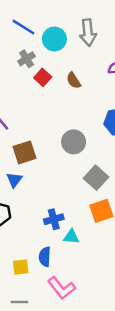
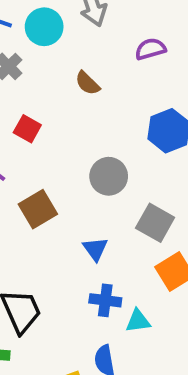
red square: (43, 77) -> (27, 129), moved
blue triangle: (14, 180) -> (95, 249), moved
blue cross: (54, 219) -> (105, 300), turned 36

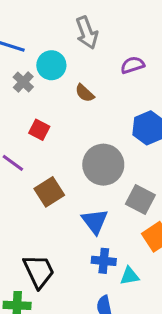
cyan circle: (44, 27) -> (51, 65), moved
gray circle: (109, 176) -> (103, 165), size x1.4
blue triangle: (95, 249) -> (95, 221), size x1.4

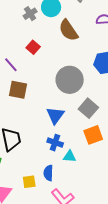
brown semicircle: (85, 93) -> (68, 30), size x1.6
brown square: (49, 192) -> (18, 90), moved, turned 30

